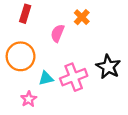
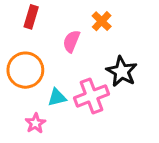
black star: (108, 67) -> (122, 72), moved

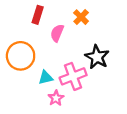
red rectangle: (31, 17) -> (38, 15), moved
pink star: (35, 123) -> (56, 98), moved

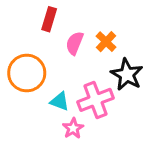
orange cross: (81, 17) -> (106, 42), moved
cyan triangle: (46, 78) -> (60, 101), turned 35

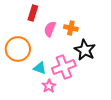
orange cross: (106, 42) -> (71, 28), turned -32

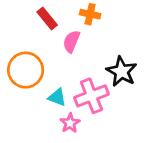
red rectangle: (33, 13) -> (47, 18), turned -56
orange cross: (71, 28) -> (90, 14), moved

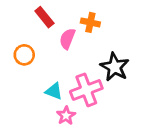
orange cross: (90, 14) -> (90, 22), moved
orange circle: (26, 70) -> (24, 55), moved, size x0.6

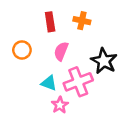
red rectangle: (44, 17) -> (50, 22), moved, turned 30
pink semicircle: (67, 39) -> (61, 51), moved

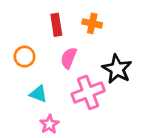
cyan triangle: (49, 83) -> (38, 94), moved
pink star: (60, 105) -> (49, 124), moved

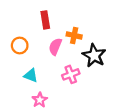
orange cross: (92, 23) -> (74, 35), moved
pink cross: (88, 92) -> (71, 74), size x0.7

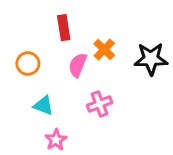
orange cross: (74, 35) -> (104, 49), turned 32
black star: (94, 56) -> (151, 59), moved, turned -30

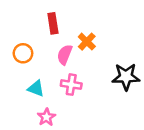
black star: (151, 59) -> (126, 77), moved
pink cross: (100, 104) -> (71, 85), moved, turned 30

